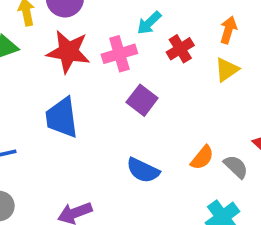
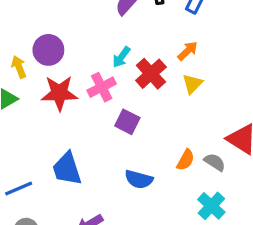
orange arrow: (228, 30) -> (188, 51), turned 40
red cross: (180, 49) -> (151, 74), size x1.4
blue trapezoid: (62, 118) -> (67, 169), moved

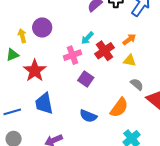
yellow triangle: (192, 84) -> (130, 60), turned 48
red star: (59, 93) -> (35, 71), moved, turned 30
orange semicircle: (186, 160) -> (119, 108), size x1.5
gray semicircle: (215, 162) -> (137, 84), moved

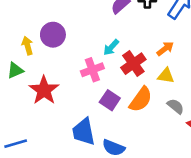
blue trapezoid: (44, 103) -> (84, 132), moved
orange semicircle: (119, 108) -> (141, 99), moved

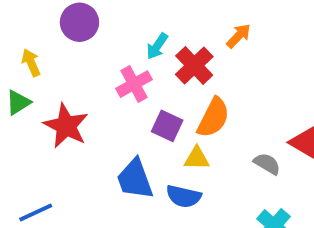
purple circle: (53, 35) -> (79, 22), moved
yellow triangle: (166, 76) -> (197, 158), moved
gray semicircle: (176, 106) -> (267, 164), moved

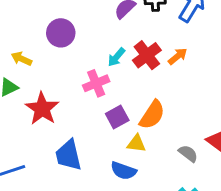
yellow arrow: (31, 63) -> (21, 59), turned -48
red cross: (194, 65) -> (147, 55), moved
purple square: (167, 126) -> (117, 117), turned 30
blue trapezoid: (135, 179) -> (68, 155), moved

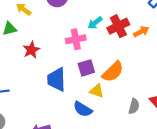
red star: (42, 109) -> (31, 50), size x0.7
gray semicircle: (188, 153) -> (134, 106), turned 56
blue trapezoid: (68, 155) -> (56, 79), moved

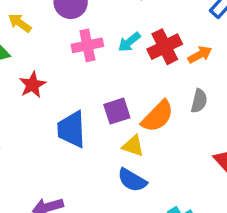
pink cross: (76, 39) -> (87, 45), moved
gray semicircle: (134, 106) -> (199, 101), moved
blue semicircle: (83, 109) -> (132, 180), moved

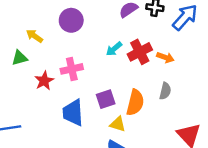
pink cross: (87, 45) -> (72, 69), moved
orange arrow: (200, 55) -> (165, 57), turned 49
orange semicircle: (158, 116) -> (135, 102), turned -30

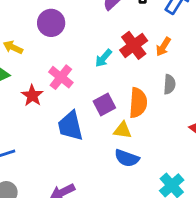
cyan arrow: (114, 49) -> (103, 58), moved
orange arrow: (165, 57) -> (163, 47), turned 112
pink cross: (72, 69) -> (61, 77), turned -30

